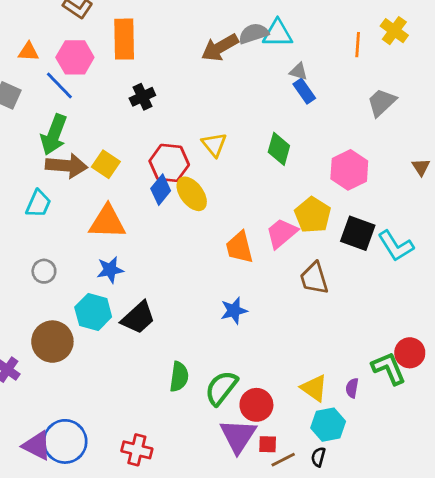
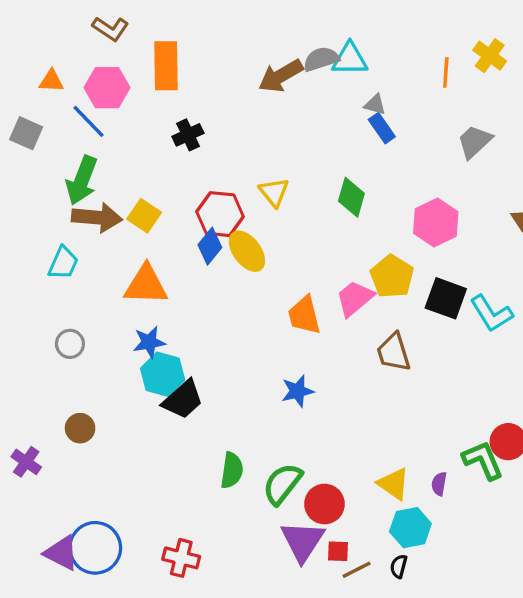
cyan hexagon: (93, 312) -> (163, 374), moved
brown circle: (52, 342) -> (80, 428), size x0.6

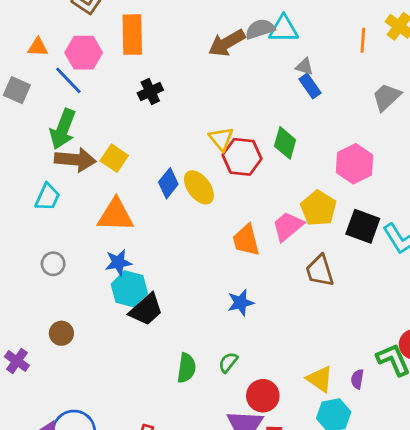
red hexagon: (220, 214) -> (242, 157), moved
green semicircle: (282, 484) -> (228, 362), moved, size x0.6

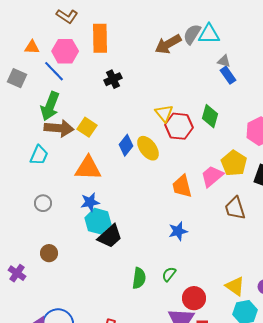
gray semicircle: (260, 29) -> (192, 34), turned -40

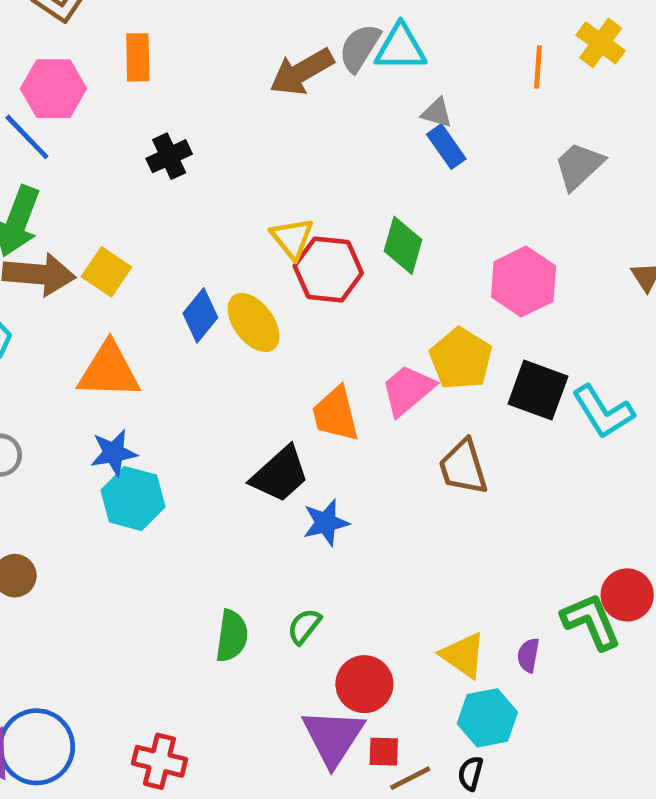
orange rectangle: (100, 38) -> (138, 57), size x0.7
black trapezoid: (110, 236) -> (280, 474), moved

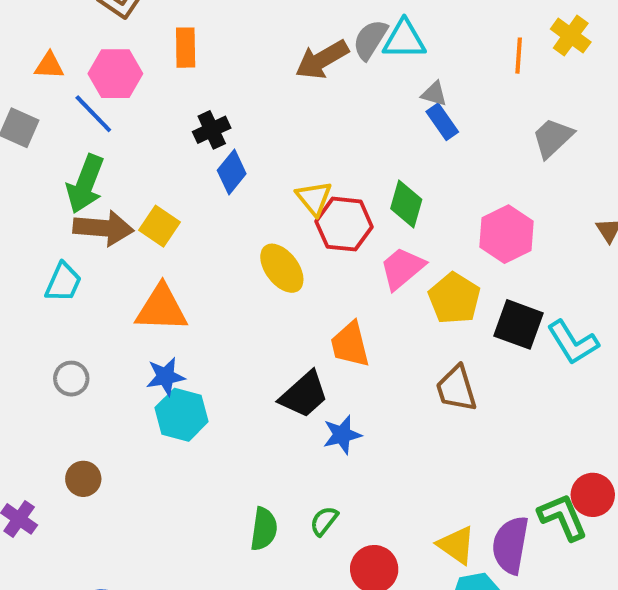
blue diamond: (200, 315) -> (232, 172), moved
pink trapezoid: (408, 390) -> (402, 268), moved
purple semicircle: (528, 655) -> (511, 545), size x2.0

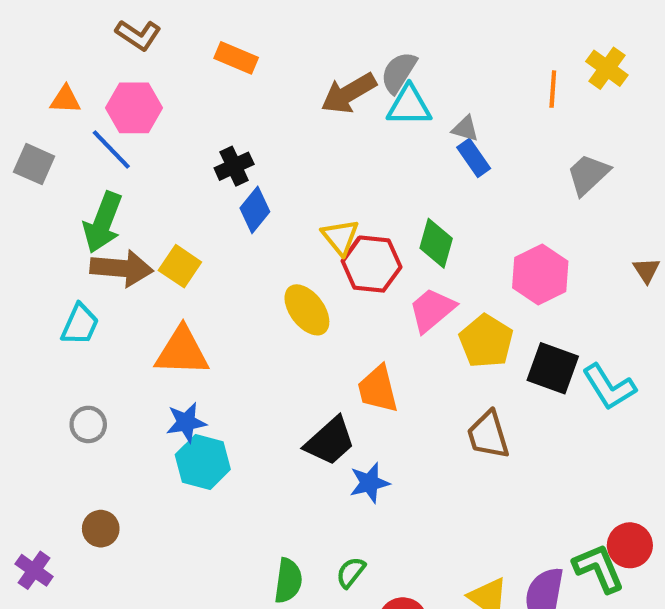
cyan triangle: (404, 40) -> (409, 106), moved
orange rectangle: (186, 48) -> (236, 58), moved, turned -66

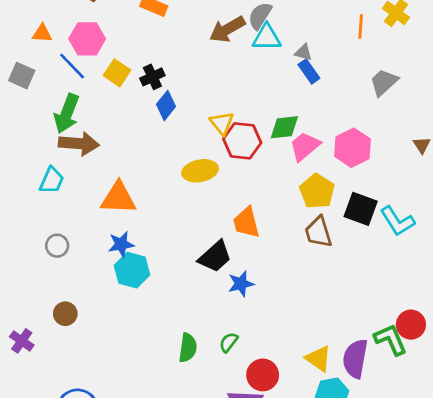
green diamond: (436, 243) -> (284, 127), turned 68
yellow square: (180, 266) -> (117, 73), moved
yellow ellipse: (307, 310) -> (200, 171), turned -64
pink trapezoid: (432, 310) -> (305, 146), moved
brown trapezoid: (488, 435) -> (318, 232), moved

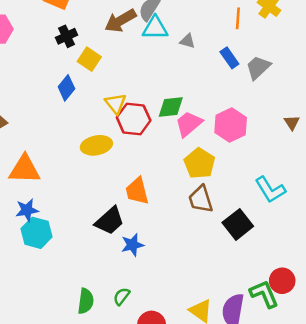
blue rectangle: (309, 71) -> (229, 58), moved
yellow square: (117, 73) -> (89, 59), moved
black cross: (152, 77) -> (66, 36), moved
black square: (361, 209) -> (238, 224), moved, turned 32

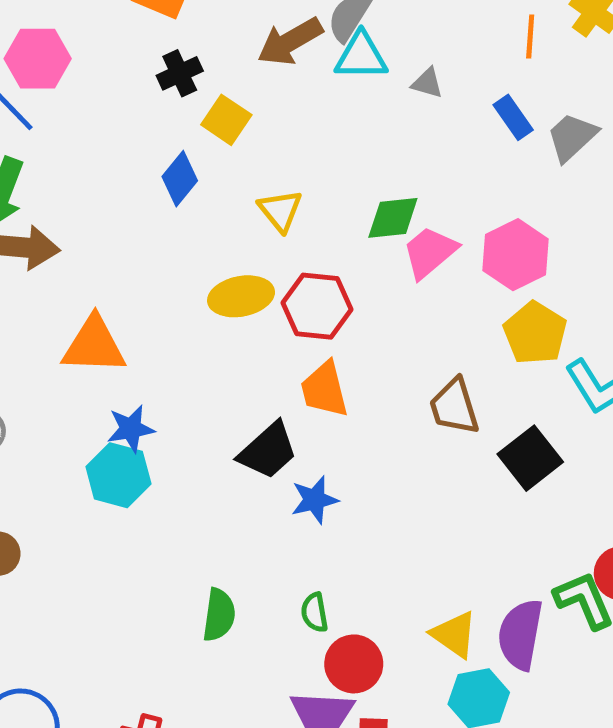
red hexagon: (134, 119) -> (317, 306), moved
yellow pentagon: (199, 163) -> (535, 333), moved
blue star: (27, 210) -> (131, 429), moved
green semicircle: (122, 296) -> (315, 612), moved, turned -48

